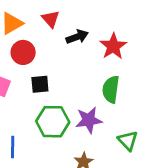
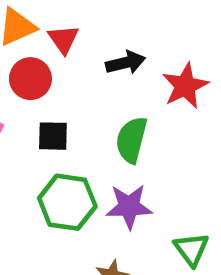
red triangle: (51, 19) -> (63, 39), moved
green semicircle: (111, 89) -> (131, 140), moved

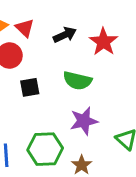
green semicircle: (131, 140) -> (77, 81), turned -80
green hexagon: (67, 202) -> (45, 149), moved

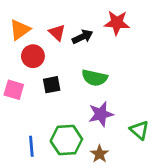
red triangle: (25, 28) -> (57, 33), moved
red star: (103, 42) -> (117, 23), moved, turned -30

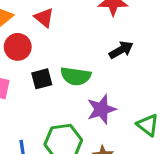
black arrow: (83, 37) -> (121, 50), moved
green semicircle: (95, 78) -> (76, 76), moved

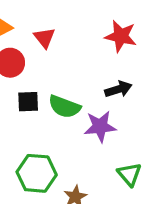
purple star: (101, 109) -> (100, 126), moved

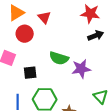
black arrow: (118, 89) -> (96, 36), moved
black square: (28, 102) -> (30, 73), moved

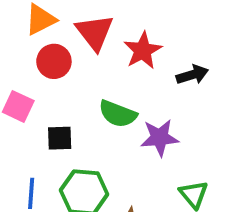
red star: (90, 14) -> (143, 51), moved, turned 30
red triangle: (44, 17) -> (95, 32), size x1.5

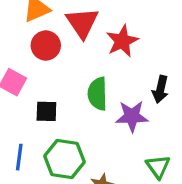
black arrow: (192, 75) -> (160, 89), moved, turned 116
green semicircle: (118, 114) -> (97, 94), turned 64

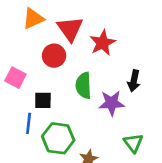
red circle: (46, 46) -> (54, 56), moved
blue line: (19, 157) -> (29, 123), moved

